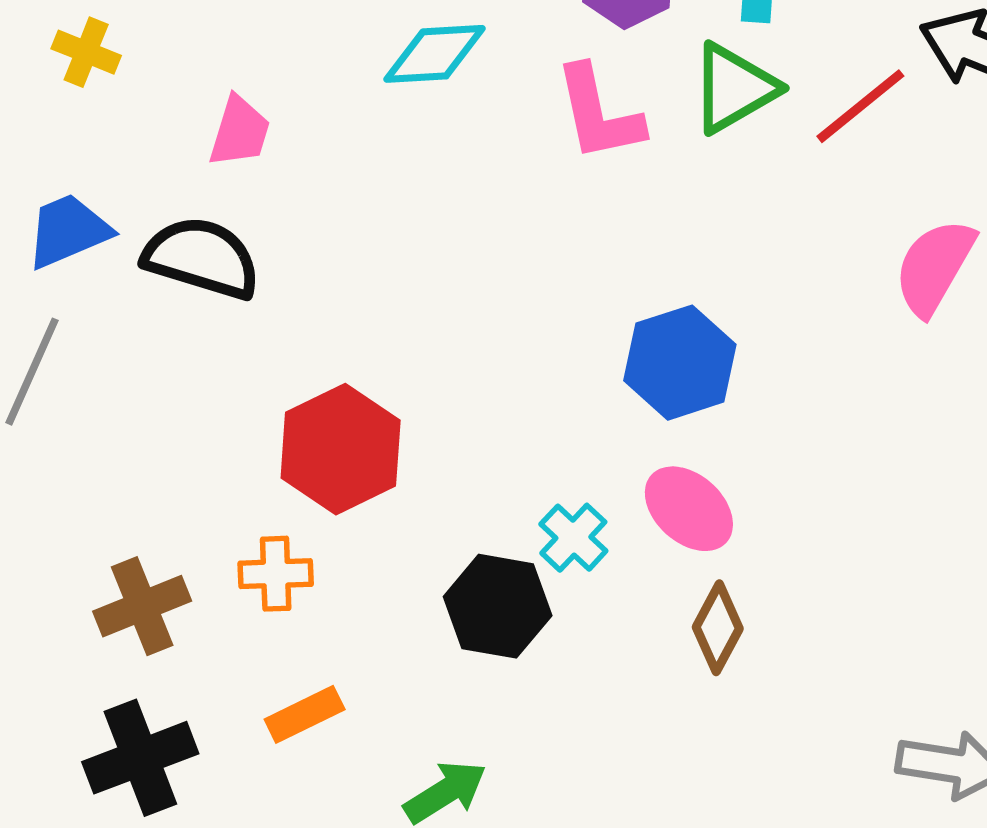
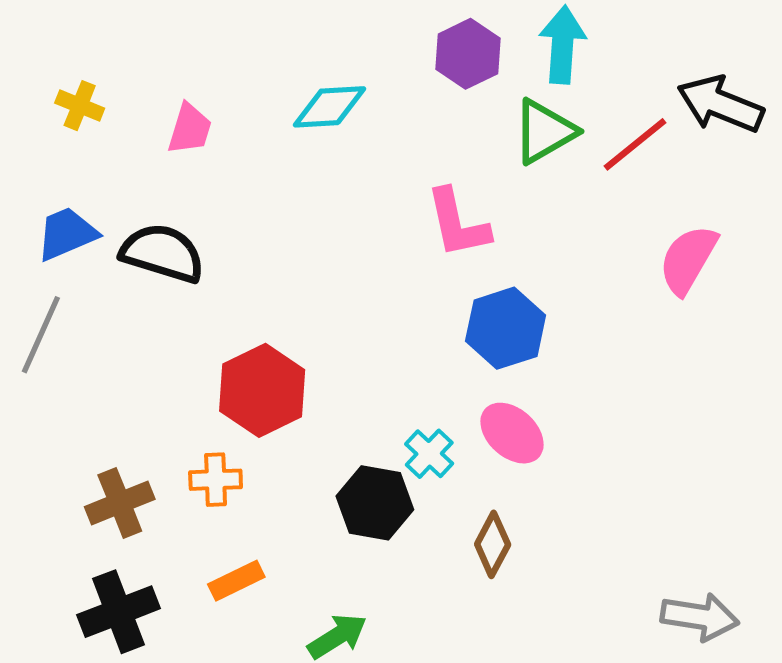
pink L-shape: (599, 113) -> (458, 223), moved
pink trapezoid: (240, 132) -> (190, 129), moved
brown diamond: (718, 628) -> (493, 544), moved

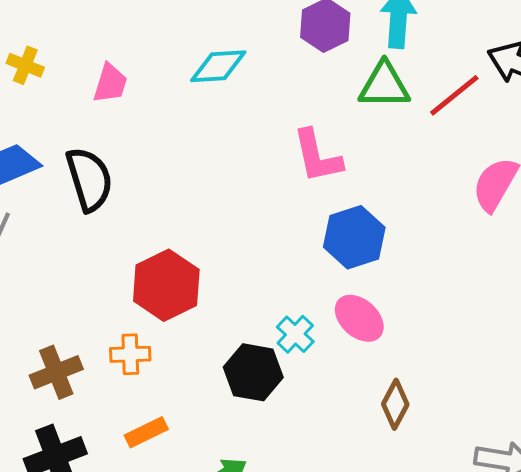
green triangle: (544, 131) -> (384, 85), turned 30
black semicircle: (163, 253) -> (89, 179), turned 56
brown diamond: (493, 544) -> (395, 404), moved

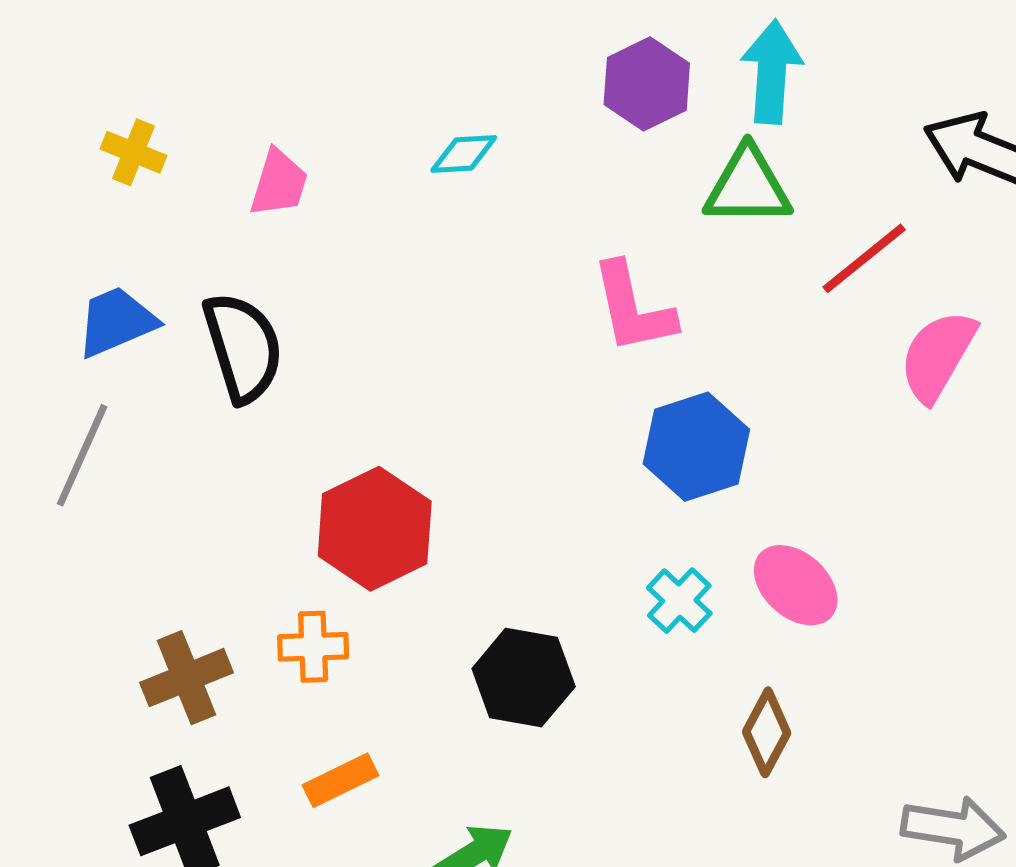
cyan diamond: (218, 66) -> (464, 154), size x0.7
red line: (454, 95) -> (864, 258), moved
pink ellipse: (359, 318) -> (796, 585), moved
cyan cross: (295, 334) -> (679, 601), moved

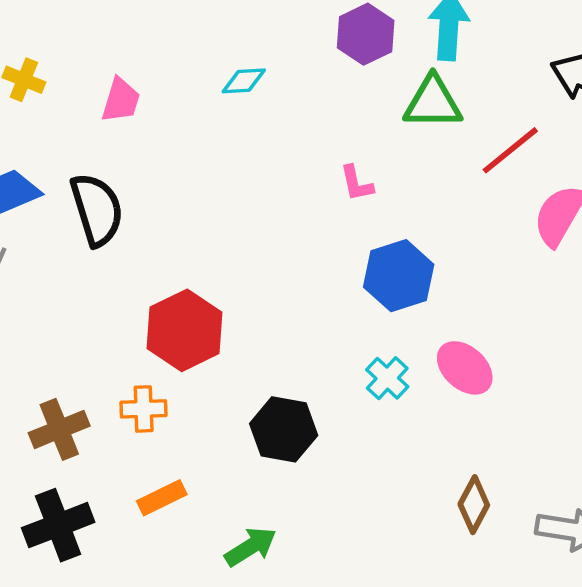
pink L-shape: (633, 308) -> (357, 183), size x0.6
brown diamond: (767, 732) -> (474, 505), moved

